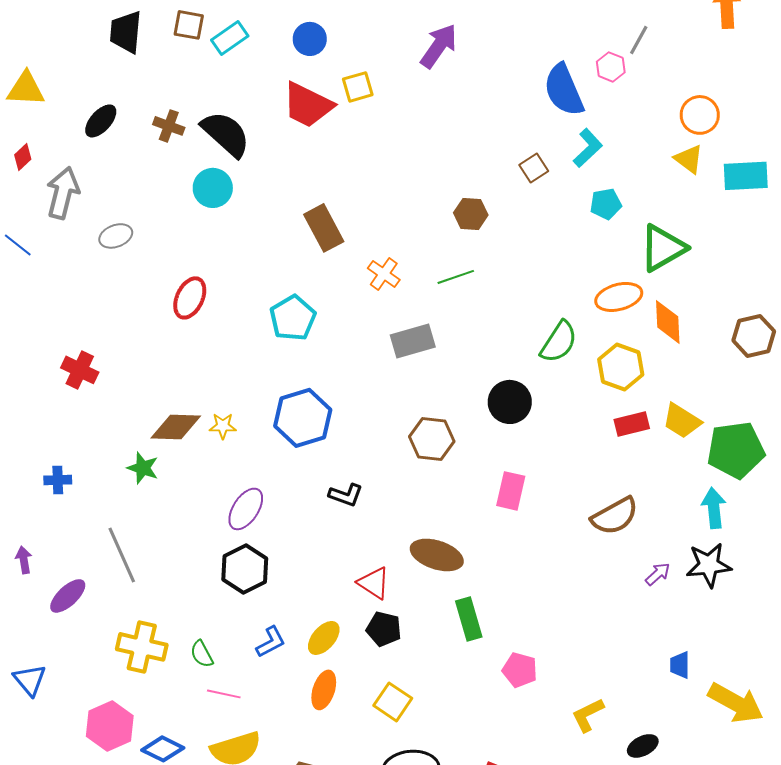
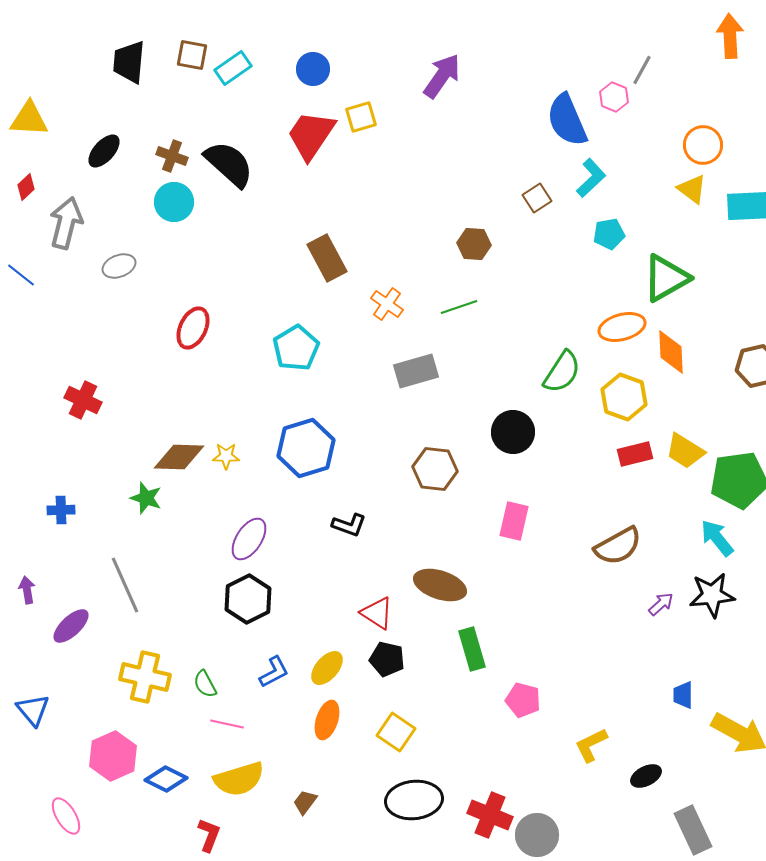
red trapezoid: (308, 105) -> (311, 135), turned 98
cyan circle: (213, 188) -> (174, 202), moved
cyan arrow: (714, 508) -> (717, 538), turned -33

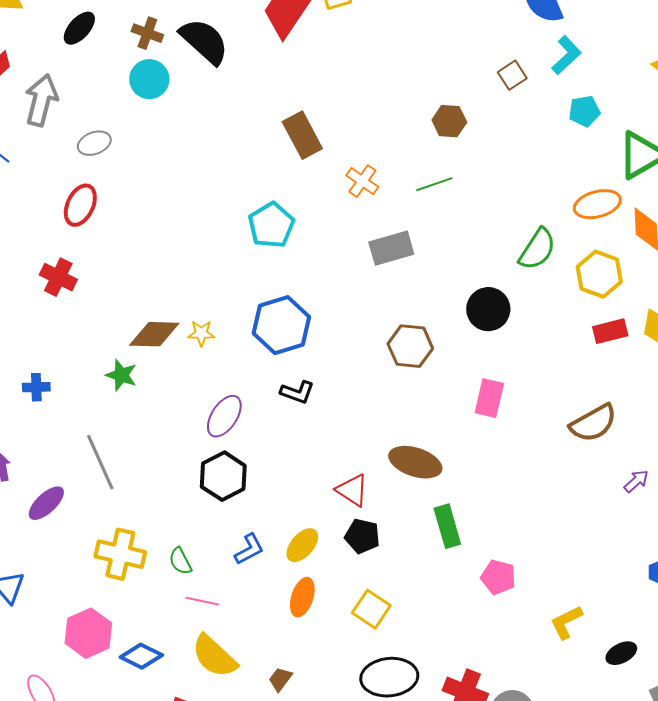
red ellipse: (193, 328) -> (80, 205), moved
black L-shape: (349, 525) -> (297, 392), moved
yellow semicircle: (239, 779) -> (214, 656), turned 60

